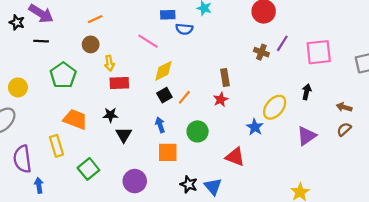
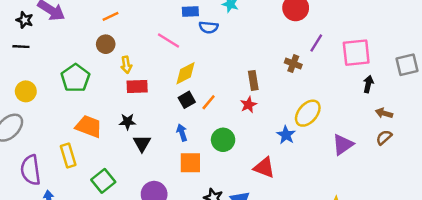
black line: (41, 41) -> (21, 47), moved
brown cross: (261, 52) -> (293, 64), moved
black arrow: (307, 92) -> (368, 84), moved

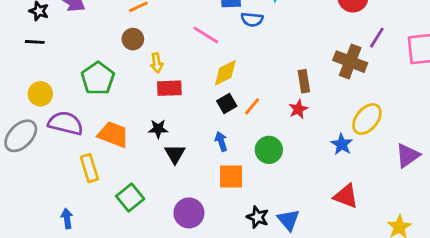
brown cross: (293, 64) -> (350, 62), size x1.6
red triangle: (264, 168) -> (346, 196), moved
purple semicircle: (31, 170) -> (66, 123), moved, turned 112

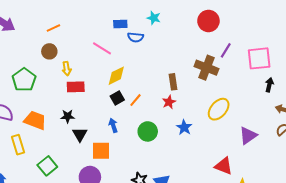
blue star: (342, 144) -> (184, 127), moved
orange square: (231, 176) -> (101, 151), moved
red triangle: (346, 196) -> (224, 166), moved

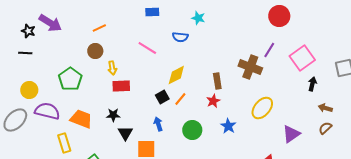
red circle: (208, 21) -> (279, 16), moved
blue rectangle: (120, 24) -> (152, 12), moved
pink square: (259, 58) -> (302, 58), turned -30
yellow diamond: (116, 76) -> (176, 75), moved

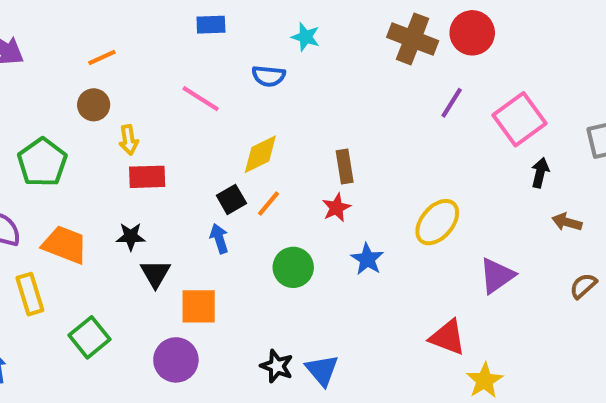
brown cross: (250, 67) -> (413, 39), moved
blue arrow: (158, 124) -> (219, 239), moved
brown semicircle: (325, 128) -> (583, 286), moved

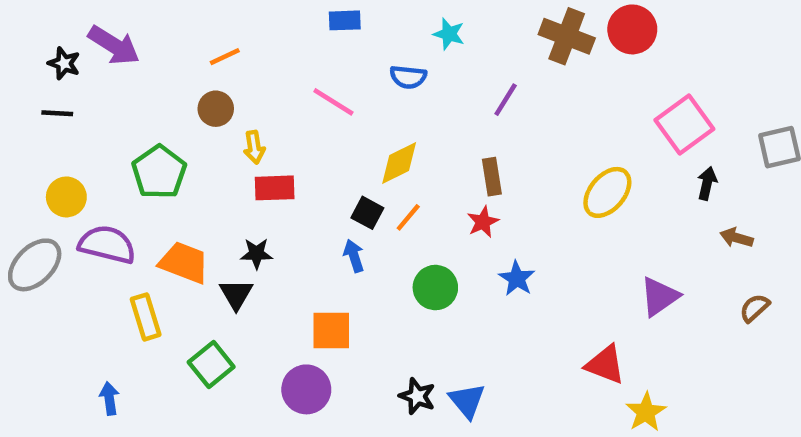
purple line: (452, 103) -> (506, 100), moved
black square: (231, 199) -> (367, 213), turned -32
yellow ellipse: (437, 222) -> (607, 192), moved
black triangle: (155, 274) -> (236, 294), moved

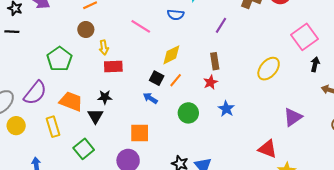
yellow circle: (66, 197) -> (16, 126), moved
purple semicircle: (107, 245) -> (35, 93), turned 115
blue arrow: (354, 256) -> (150, 98), turned -40

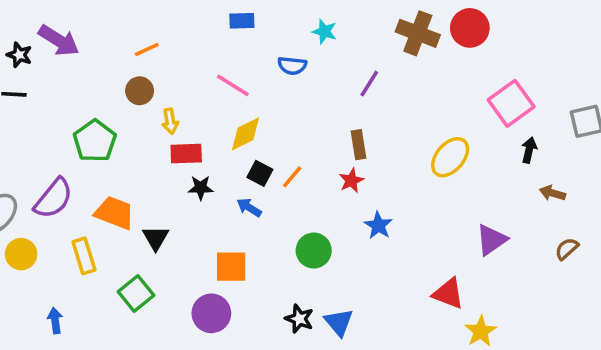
yellow diamond: (171, 55) -> (245, 134), moved
black star: (105, 97) -> (201, 188), moved
green circle: (188, 113) -> (314, 251), moved

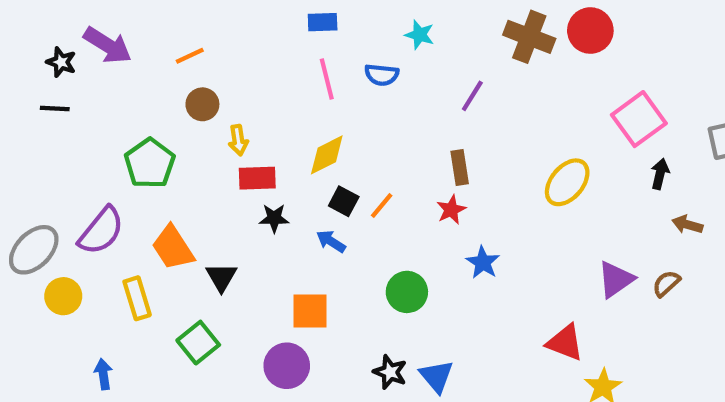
orange line: (147, 49) -> (190, 56), moved
pink line: (233, 85) -> (327, 79), moved, turned 44
orange trapezoid: (114, 213) -> (173, 248), turned -144
brown semicircle: (567, 249) -> (666, 284), moved

